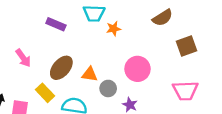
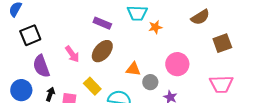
brown ellipse: (61, 68) -> (102, 51), moved

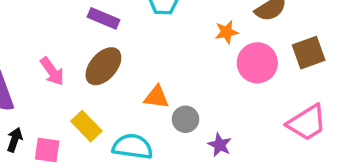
orange star: (155, 27) -> (227, 32), moved
pink circle: (177, 64) -> (257, 63), moved
pink trapezoid: (221, 84) -> (307, 123), turned -30

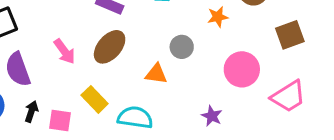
pink circle: (257, 63) -> (242, 69), moved
gray circle: (185, 119) -> (182, 47), moved

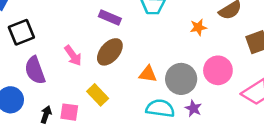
gray circle: (182, 47) -> (181, 79), moved, size x1.6
black arrow: (31, 111) -> (46, 115), moved
cyan semicircle: (135, 117) -> (160, 108), moved

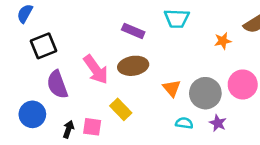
brown ellipse: (110, 52) -> (133, 66), turned 40
pink arrow: (73, 56) -> (96, 70), size x1.4
orange triangle: (148, 74) -> (172, 88), turned 42
cyan semicircle: (160, 108) -> (184, 123), size x0.6

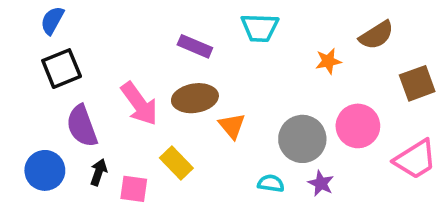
blue semicircle: (25, 14) -> (52, 20), moved
orange triangle: (172, 88) -> (232, 126), moved
black arrow: (68, 129) -> (99, 172), moved

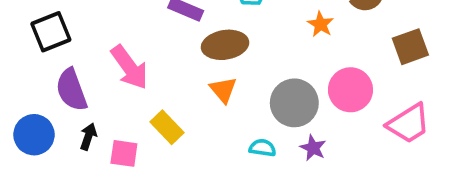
orange star: (328, 61) -> (321, 24), turned -30
brown ellipse: (195, 98) -> (225, 45), moved

